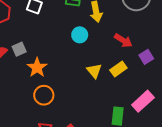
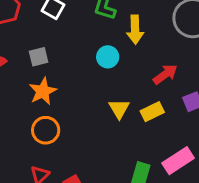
red arrow: (123, 40) -> (165, 74), turned -78
gray square: (19, 49) -> (39, 57), moved

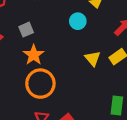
orange circle: (46, 130) -> (40, 84), size x1.4

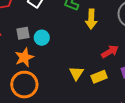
cyan circle: (78, 21) -> (42, 38), moved

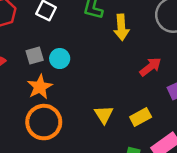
yellow triangle: (76, 73) -> (104, 115), moved
yellow rectangle: (99, 77) -> (141, 117), moved

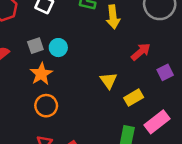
yellow triangle: (104, 115) -> (109, 80), moved
orange circle: (44, 122) -> (46, 106), size x0.7

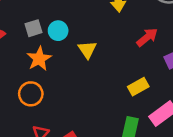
yellow triangle: (109, 80) -> (87, 50), moved
orange circle: (46, 106) -> (31, 94), moved

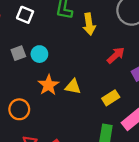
yellow triangle: (87, 50) -> (73, 87), moved, turned -42
orange star: (39, 59) -> (48, 85), moved

